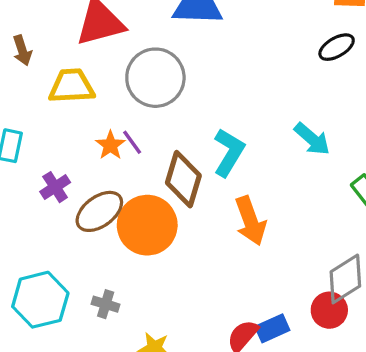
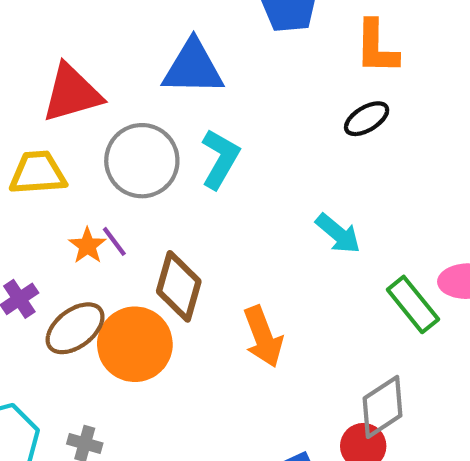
cyan L-shape: (229, 152) -> (220, 159), moved

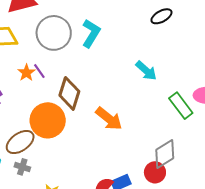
brown ellipse: (75, 328) -> (20, 142), moved
orange arrow: (263, 337) -> (109, 119), turned -32

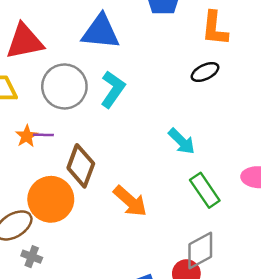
purple line: (39, 71) -> (43, 135), turned -56
green rectangle: (181, 106) -> (205, 190), moved
gray cross: (22, 167) -> (32, 257), moved

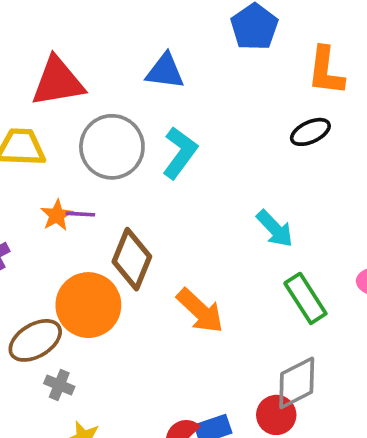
blue triangle: (101, 32) -> (165, 71), size x0.7

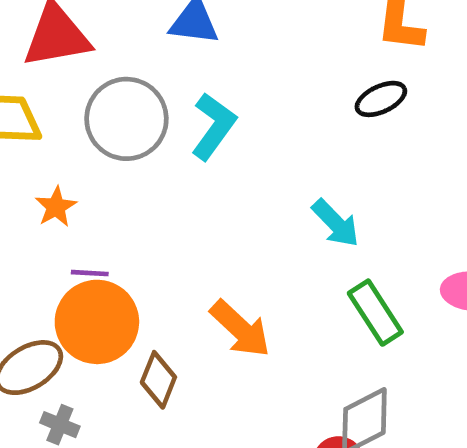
purple line: (80, 214) -> (90, 273), moved
brown diamond: (132, 259) -> (158, 380), moved, size x0.7

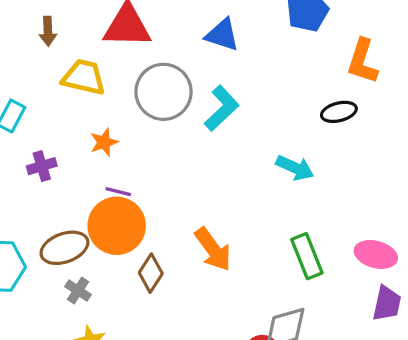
cyan arrow: (336, 223) -> (295, 168), moved, turned -33

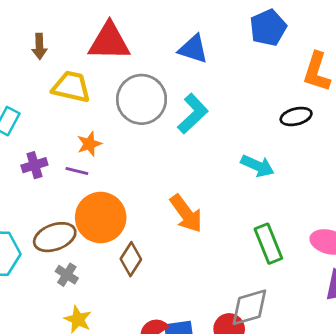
purple line: (118, 192) -> (77, 171), moved
orange arrow: (213, 249) -> (186, 214), moved

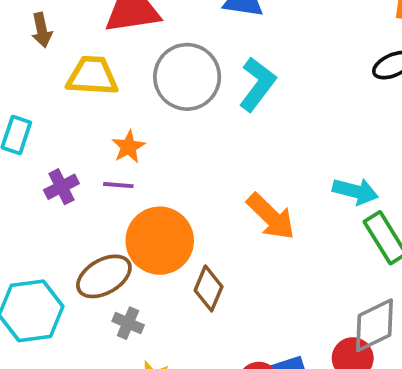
cyan arrow: (258, 166) -> (355, 191), moved

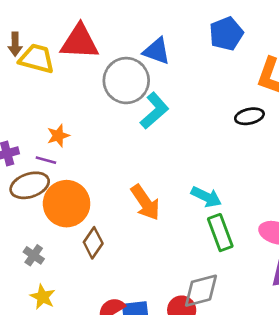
yellow trapezoid: (92, 76) -> (37, 59), moved
gray circle: (187, 77) -> (126, 81), moved
brown ellipse: (104, 276) -> (30, 185), moved

